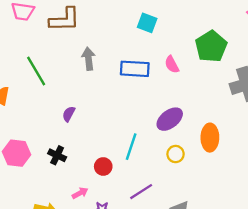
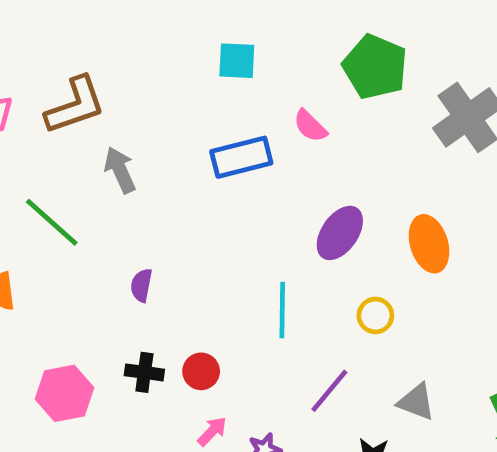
gray arrow: (88, 59) -> (120, 170), moved
yellow circle: (176, 154) -> (375, 315), moved
red circle: (103, 166) -> (201, 371), moved

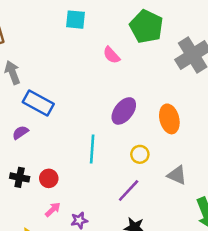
blue rectangle: (241, 157) -> (38, 103), moved, turned 40
purple semicircle: (141, 285) -> (20, 132), turned 42
purple line: (329, 391) -> (129, 190), moved
gray triangle: (416, 402) -> (177, 175), moved

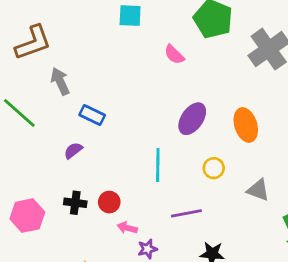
blue rectangle: (38, 103) -> (92, 115), size x0.7
purple line: (129, 190) -> (186, 213), moved, turned 40
pink arrow: (53, 210) -> (127, 228), moved, turned -119

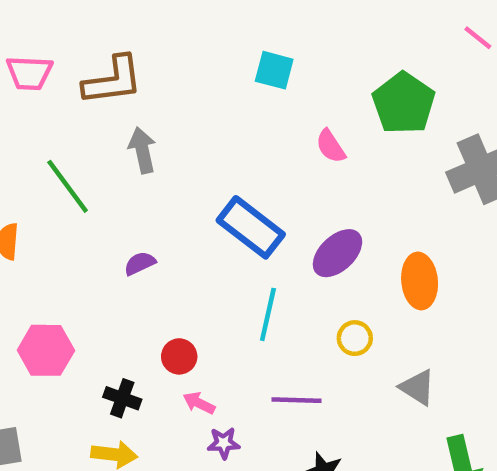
blue rectangle: (92, 115) -> (251, 227), moved, size x1.6
black cross: (75, 203) -> (122, 398), moved

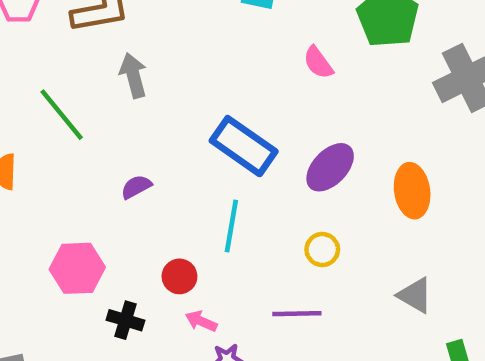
cyan line: (268, 314) -> (231, 226), moved
yellow circle: (355, 338) -> (322, 249), moved
pink hexagon: (46, 350) -> (77, 268), moved

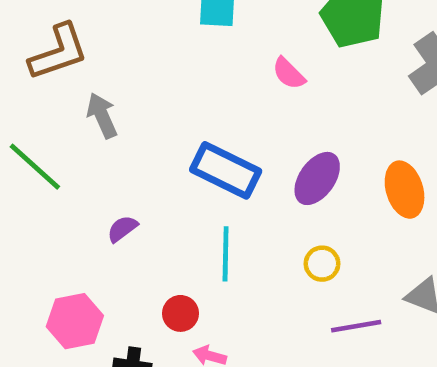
purple line: (297, 314) -> (356, 326), moved

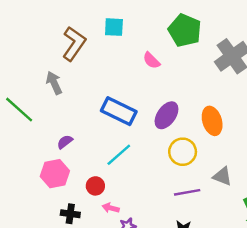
brown L-shape: (58, 52) -> (74, 44), moved, turned -36
cyan line: (226, 254) -> (119, 155), turned 48
yellow circle: (322, 264) -> (183, 152), moved, size x1.5
pink hexagon: (75, 321) -> (55, 174), moved

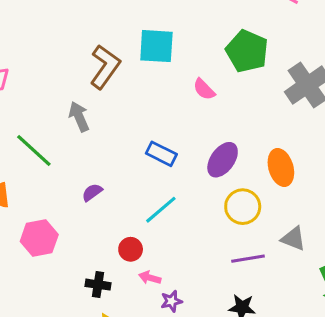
cyan square: (114, 27) -> (156, 46), size x1.4
blue rectangle: (119, 111) -> (161, 154), size x0.7
pink hexagon: (55, 174) -> (39, 238), moved

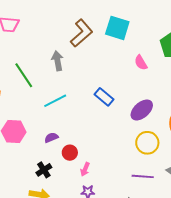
purple semicircle: (92, 192) -> (51, 138), moved
cyan line: (161, 210) -> (55, 101), moved
pink arrow: (150, 278) -> (85, 169), moved, turned -96
black cross: (98, 285) -> (44, 170), turned 35

